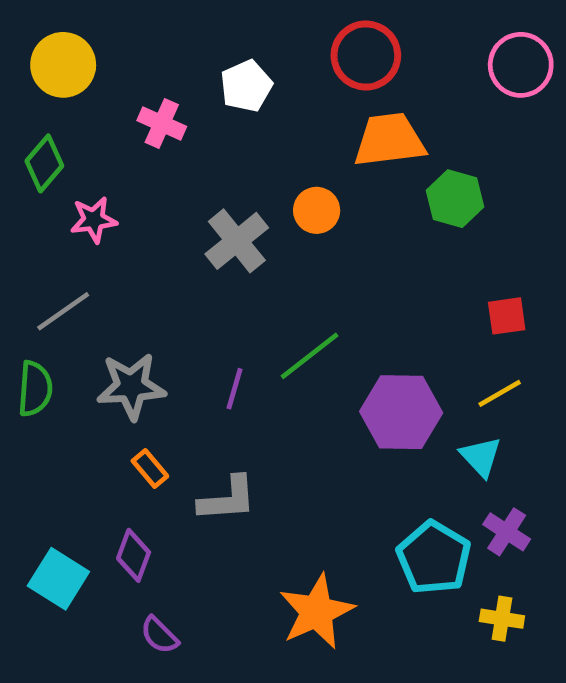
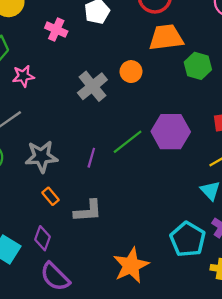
purple hexagon: (401, 412) -> (171, 132), moved
purple semicircle: (159, 635) -> (55, 277), size x1.6

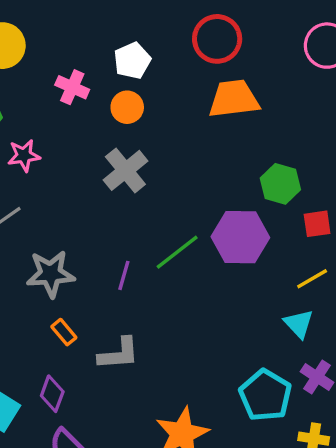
green hexagon: (198, 66) -> (280, 184), moved
orange circle: (131, 72) -> (127, 107), moved

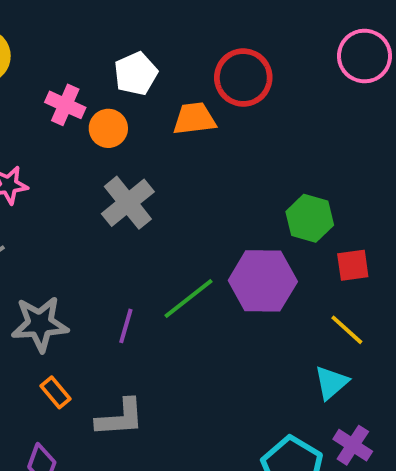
red circle: (217, 39) -> (243, 78), moved
orange trapezoid: (234, 99) -> (194, 119), moved, size x0.7
orange circle: (127, 107) -> (108, 128), moved
yellow line: (312, 279) -> (347, 330), turned 72
cyan triangle: (299, 324) -> (331, 383), turned 32

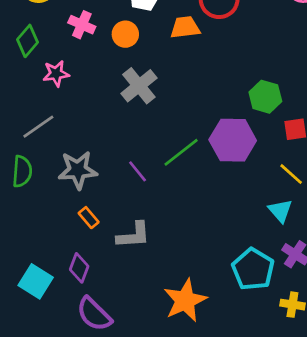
pink cross: (65, 105) -> (82, 25), moved
purple line: (126, 326) -> (138, 171), turned -55
cyan triangle: (331, 383) -> (280, 211), turned -30

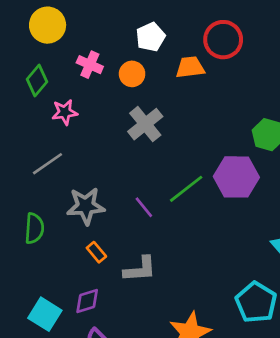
green semicircle: (22, 171) -> (34, 228), moved
purple diamond: (79, 268) -> (87, 301), turned 52

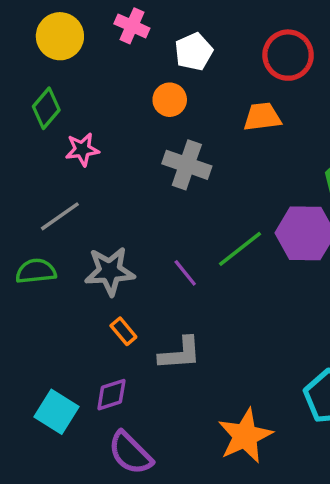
pink cross: (90, 65) -> (132, 26), moved
orange trapezoid: (190, 67) -> (262, 117), moved
gray cross: (145, 124) -> (187, 165), turned -32
green semicircle: (34, 228) -> (36, 271), moved, turned -100

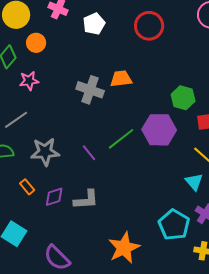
orange circle: (170, 100) -> (36, 43), moved
orange trapezoid: (262, 117) -> (121, 79), moved
orange rectangle: (123, 331) -> (27, 187), moved
purple diamond: (111, 395) -> (54, 197), moved

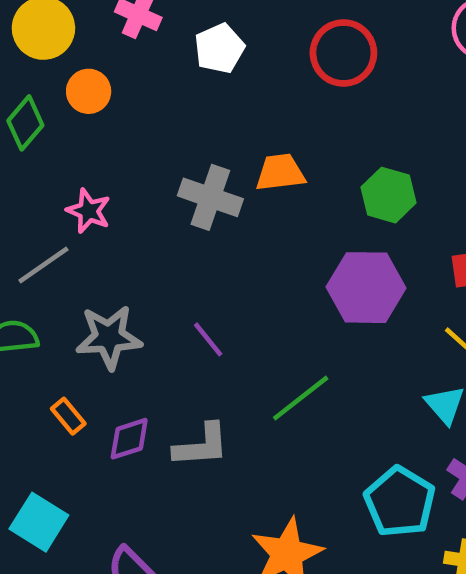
pink star: (29, 81) -> (89, 211), moved, turned 30
green hexagon: (183, 98) -> (389, 195), moved
green line: (121, 139) -> (301, 398), moved

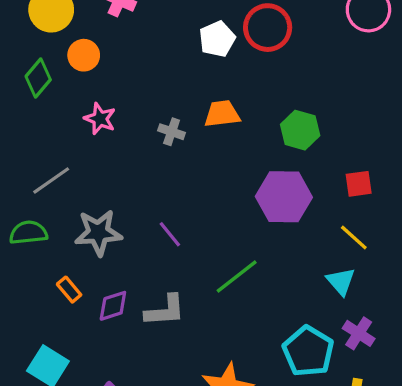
white pentagon: (219, 48) -> (217, 39), moved
gray cross: (210, 197) -> (172, 132), size x0.6
pink star: (89, 211) -> (100, 119), moved

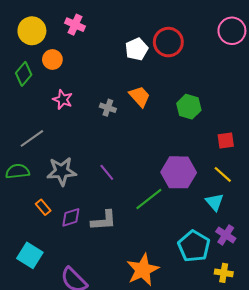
orange trapezoid: (222, 114) -> (140, 96), turned 55
purple hexagon: (284, 197) -> (179, 172), moved

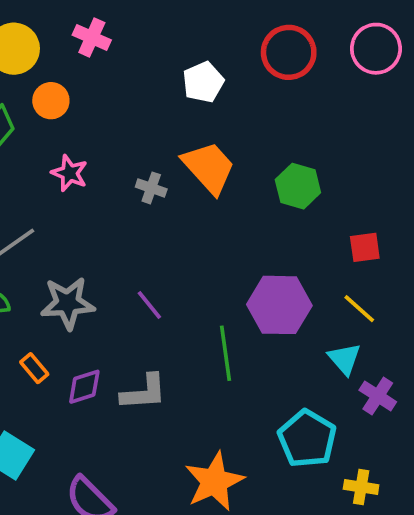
red circle: (168, 42) -> (289, 52), moved
orange trapezoid: (140, 96) -> (209, 168), size x1.4
green line: (149, 199) -> (226, 353), turned -60
purple cross: (226, 235) -> (378, 396), moved

